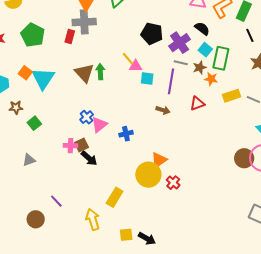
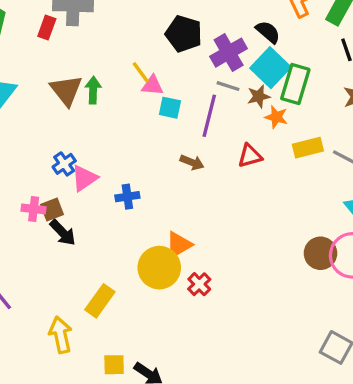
cyan square: (205, 50) -> (270, 68), size x1.6

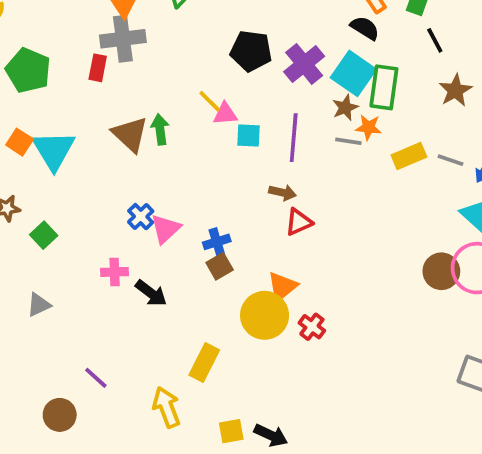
black semicircle: (268, 32) -> (365, 28), moved
gray line: (228, 86) -> (348, 141), moved
red triangle: (250, 156) -> (299, 222), moved
brown square: (52, 209) -> (220, 266), moved

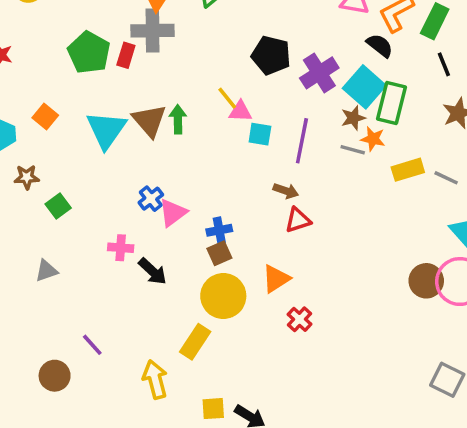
green pentagon: (28, 70) -> (89, 52), moved
cyan triangle: (54, 150) -> (106, 130), moved
yellow circle: (265, 315) -> (223, 296), moved

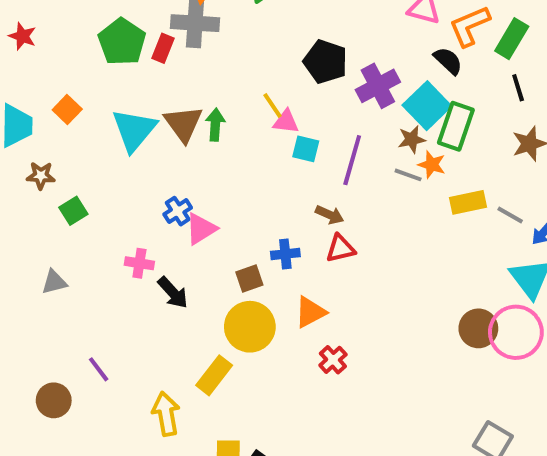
blue cross: (219, 230) -> (285, 254), moved

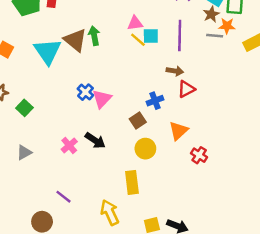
yellow line: (272, 106) -> (138, 40), moved
pink cross: (139, 263) -> (69, 145), moved, turned -35
yellow circle: (250, 327) -> (145, 149), size x0.7
yellow rectangle: (214, 375) -> (132, 182), turned -30

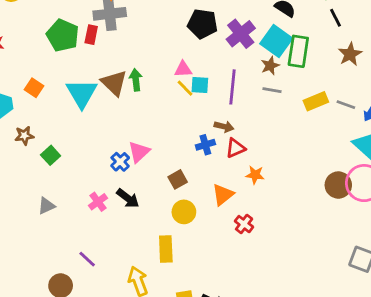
orange star: (227, 26) -> (255, 175), moved
blue cross: (85, 92) -> (120, 162), moved
blue cross: (155, 101) -> (205, 145), moved

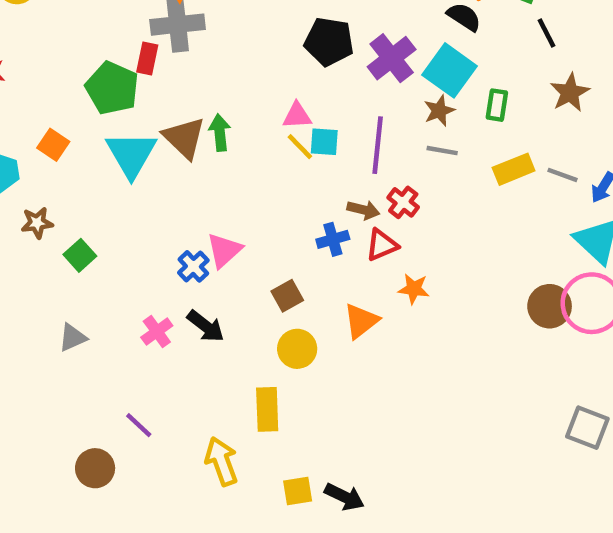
green pentagon: (63, 35) -> (112, 88), moved
green rectangle: (298, 51) -> (497, 105), moved, size x0.6
red cross: (244, 224) -> (403, 202), moved

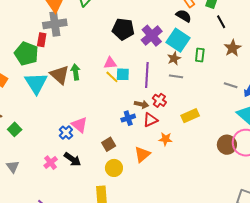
yellow rectangle: (514, 169) -> (190, 116), moved
pink triangle: (224, 250) -> (79, 125), turned -36
gray triangle: (73, 338) -> (13, 167), turned -40

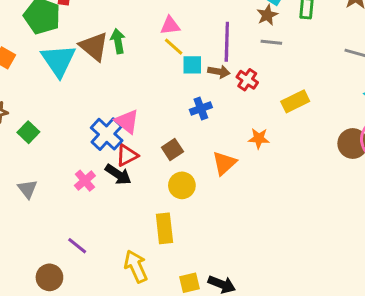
cyan square: (123, 74) -> (192, 65), moved
brown arrow: (141, 104) -> (219, 72), moved
red triangle: (150, 120) -> (127, 155), moved
blue cross: (66, 133) -> (107, 134), size x1.5

